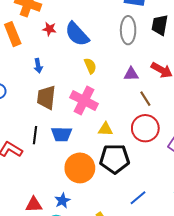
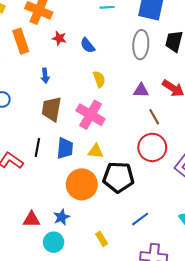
blue semicircle: (77, 34) -> (88, 45), size x0.6
yellow triangle: (105, 129) -> (96, 151), moved
blue trapezoid: (62, 134) -> (65, 148), turned -90

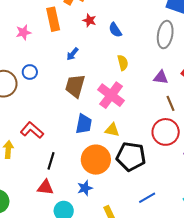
blue arrow: (45, 76) -> (72, 54), turned 40
black line: (37, 147) -> (51, 161), moved
blue star: (62, 217) -> (85, 188), moved

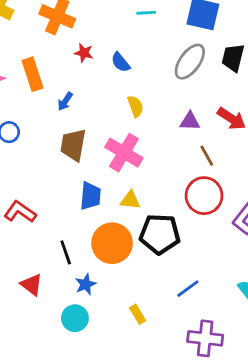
orange rectangle: (53, 19) -> (32, 74), moved
gray ellipse: (165, 34) -> (190, 62), turned 32
black line: (51, 161) -> (66, 252), moved, turned -30
red triangle: (45, 187) -> (32, 285), moved, turned 36
blue star: (85, 188) -> (86, 284), moved

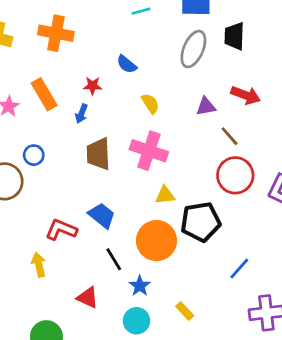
red star: (84, 53) -> (93, 86), moved
blue trapezoid: (90, 196) -> (102, 215), moved, turned -44
yellow rectangle: (138, 314) -> (185, 311), moved

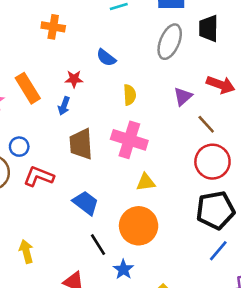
orange cross: (56, 33) -> (53, 27), moved, size x0.7
yellow semicircle: (150, 104) -> (130, 95), turned 30
purple triangle: (206, 107) -> (183, 96), turned -30
black pentagon: (201, 222) -> (215, 210), moved
red L-shape: (61, 230) -> (39, 176), moved

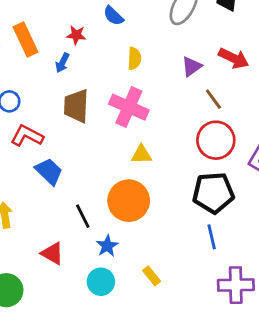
blue trapezoid: (86, 203) -> (49, 171), moved
blue line: (218, 251) -> (212, 237), turned -60

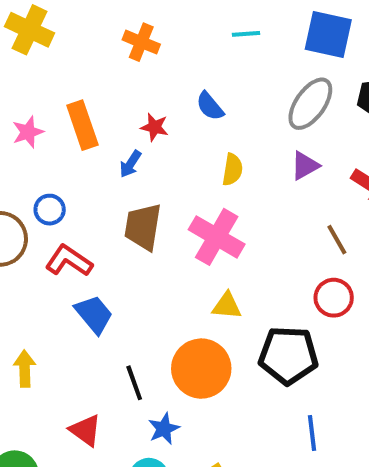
purple triangle: (192, 66) -> (305, 166), moved
red circle: (216, 140) -> (334, 298), size x0.7
black pentagon: (213, 193) -> (288, 355), moved

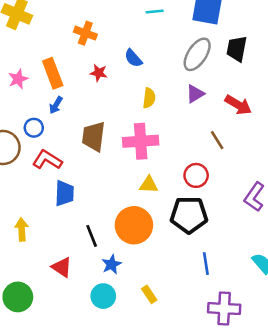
orange cross: (141, 42) -> (85, 33), moved
blue arrow: (130, 164) -> (56, 105), moved
pink cross: (217, 237) -> (141, 141), turned -32
red circle: (334, 298) -> (196, 175), moved
blue trapezoid: (94, 314) -> (64, 193), turned 44

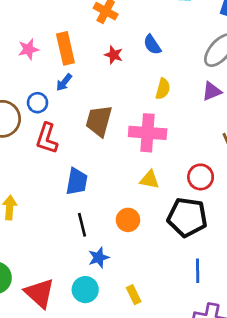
red L-shape: (47, 160) -> (47, 138), turned -112
blue trapezoid: (64, 193) -> (77, 182), moved
orange circle: (134, 225) -> (128, 220), size x0.6
red triangle: (62, 267) -> (40, 293), moved, size x1.4

